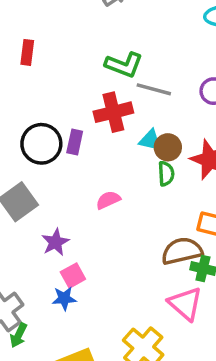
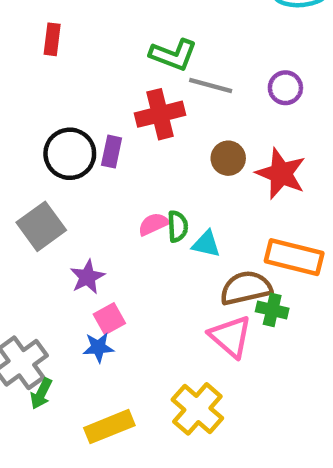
cyan triangle: (150, 140) -> (206, 244), moved
green semicircle: (166, 174) -> (178, 226), moved
pink triangle: (185, 304) -> (230, 336), moved

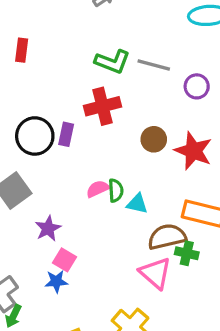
gray line: (211, 86) -> (154, 65), moved
pink square: (109, 319) -> (65, 260), turned -30

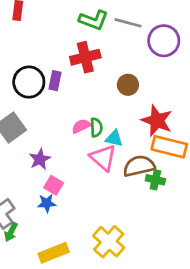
purple circle: (197, 86) -> (164, 41), size x1.5
red star: (193, 151) -> (157, 121), moved
pink triangle: (155, 273) -> (103, 158), moved

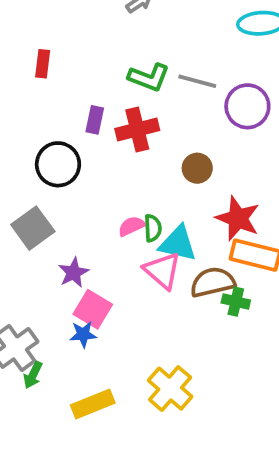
purple rectangle: (55, 81) -> (95, 120), moved
cyan triangle: (114, 138) -> (178, 244), size x1.5
pink square: (54, 185) -> (93, 309), size x1.4

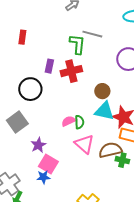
green L-shape: (149, 77) -> (77, 44), turned -105
gray line: (197, 81) -> (92, 34), moved
cyan triangle: (178, 244) -> (104, 111), moved

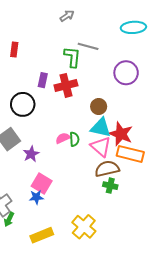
pink triangle: (84, 144) -> (101, 147), moved
purple star: (38, 145) -> (31, 154), moved
green cross: (122, 160) -> (110, 186), moved

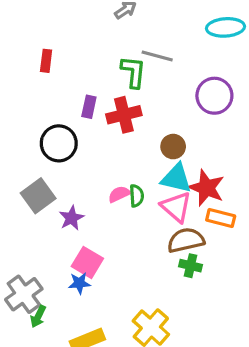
orange rectangle: (130, 154) -> (221, 218), size x0.7

